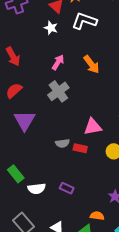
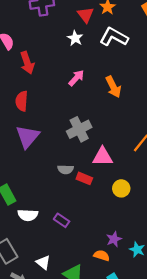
red semicircle: (14, 91) -> (22, 101), turned -54
gray cross: (58, 91) -> (79, 129), moved
orange semicircle: (97, 216) -> (102, 256), moved

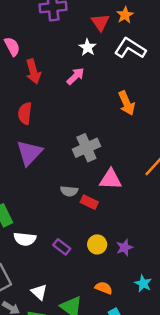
pink arrow: (76, 78) -> (76, 76), moved
yellow circle: (121, 188) -> (97, 244), moved
purple star: (114, 239) -> (124, 247), moved

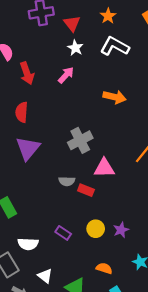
red triangle: (100, 22) -> (72, 23), moved
orange arrow: (127, 103) -> (115, 97), turned -50
white semicircle: (25, 239) -> (28, 244), moved

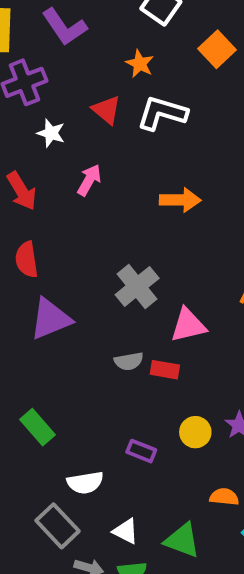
red triangle: (72, 23) -> (106, 110), moved
white star: (75, 48) -> (51, 133), moved
purple triangle: (28, 148) -> (50, 319), turned 40

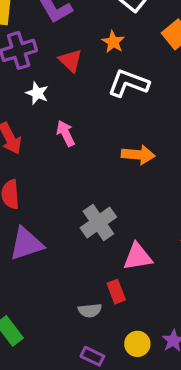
red triangle: (106, 110) -> (70, 61), moved
pink arrow: (89, 180) -> (66, 133), turned -60
gray semicircle: (129, 361) -> (90, 310), moved
red rectangle: (165, 370) -> (116, 292), turned 55

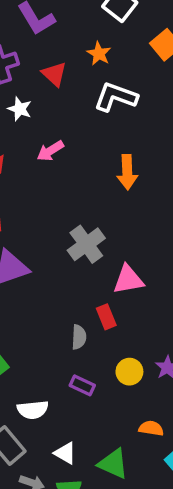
pink arrow: (66, 133) -> (50, 151), turned -95
orange arrow: (138, 155) -> (127, 172), turned 84
gray semicircle: (90, 310) -> (79, 337), turned -80

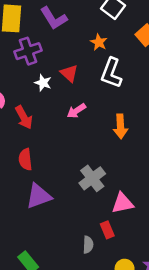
red triangle: (54, 74) -> (69, 73), moved
white L-shape: (116, 97) -> (111, 73), turned -88
pink arrow: (50, 151) -> (76, 111), moved

